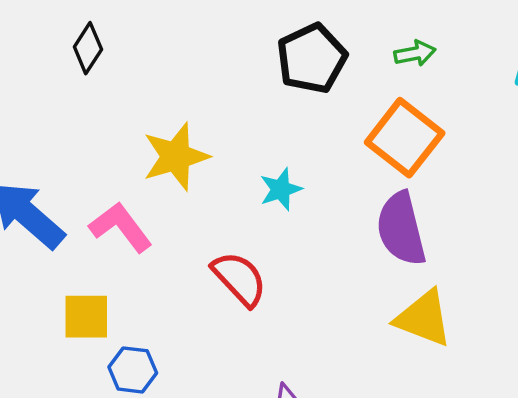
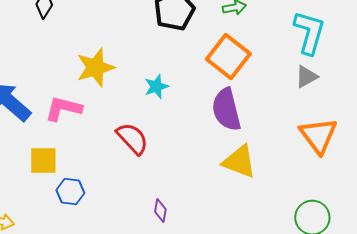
pink L-shape: (121, 227) -> (63, 109), turned -39

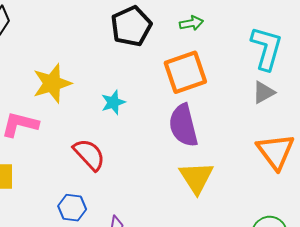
orange square: (228, 57) -> (185, 72), turned 33
yellow triangle: (239, 162) -> (196, 178), turned 36
blue hexagon: (70, 192) -> (72, 208), moved

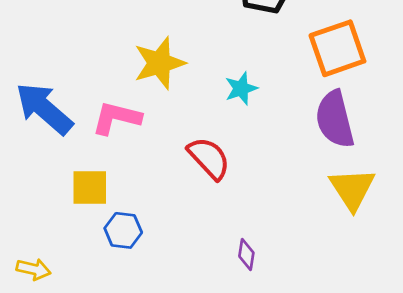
blue hexagon: (72, 208) -> (123, 230), moved

